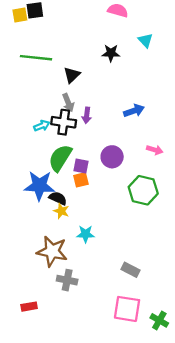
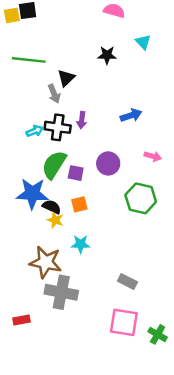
gray arrow: (68, 103) -> (54, 94), moved
orange square: (81, 180) -> (79, 204), moved
gray cross: (67, 280) -> (61, 292), size x1.5

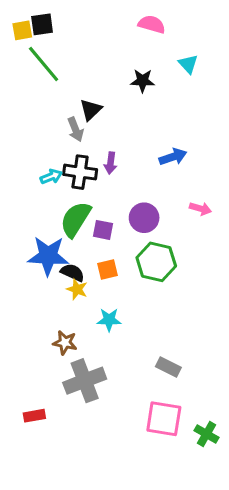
green line: (29, 60) -> (44, 64), moved, turned 44
green hexagon: (141, 198) -> (156, 262), moved
brown star: (46, 262) -> (65, 343), size x0.6
gray cross: (61, 292) -> (85, 381), turned -32

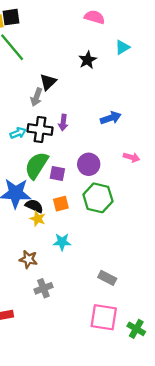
cyan triangle: (188, 64) -> (122, 47), turned 42
black star: (143, 81) -> (88, 60), turned -30
gray arrow: (76, 129) -> (37, 97), turned 42
gray cross: (85, 381) -> (43, 288), size x0.6

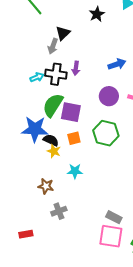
purple circle: (89, 164) -> (109, 96), moved
purple square: (57, 174) -> (71, 112), size x1.5
gray rectangle: (107, 278) -> (114, 217), moved

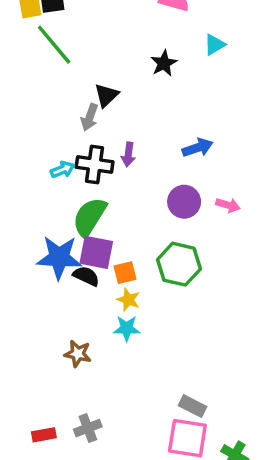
purple square: (71, 112) -> (96, 252), moved
yellow star: (54, 151) -> (128, 300), moved
gray cross: (59, 211) -> (88, 428), moved

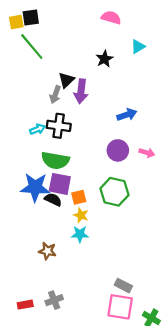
purple arrow: (128, 154) -> (81, 91), moved, size x1.5
green semicircle: (90, 217) -> (55, 160), turned -112

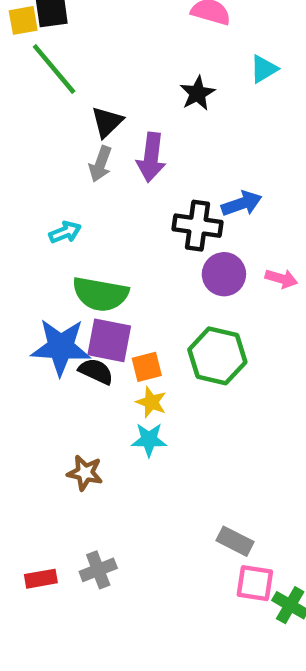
black triangle: (66, 80) -> (107, 122), moved
black cross: (59, 126) -> (197, 226), moved
pink square: (120, 307) -> (255, 583), moved, size x0.7

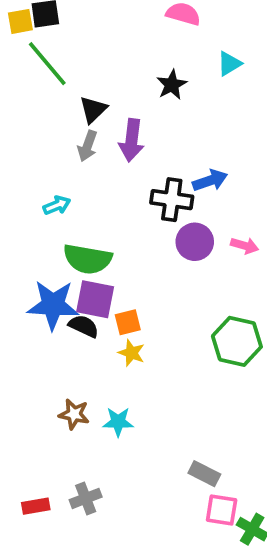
green hexagon: (217, 356) -> (237, 341), moved
cyan star: (149, 440) -> (118, 422), moved

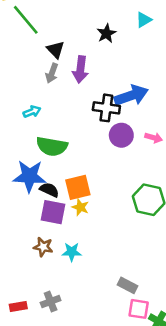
black triangle: (93, 110) -> (56, 50), turned -30
blue arrow: (210, 180) -> (131, 96), size x1.5
purple square: (95, 299) -> (53, 212), moved
orange square: (128, 322) -> (78, 187), size x1.5

